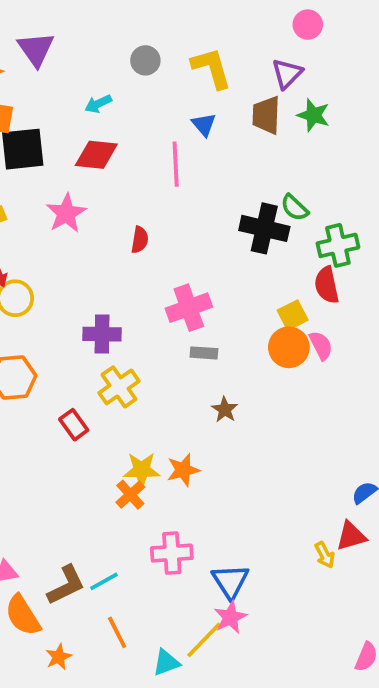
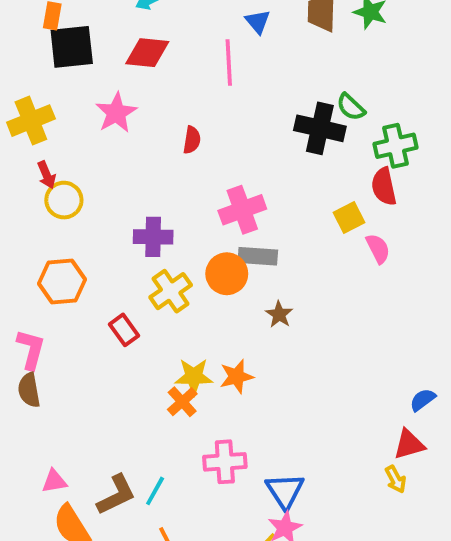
orange circle: (289, 347) -> (227, 274), moved
gray rectangle: (204, 353) -> (258, 256), size x1.4
yellow arrow: (325, 555) -> (395, 479), moved
cyan line: (104, 581) -> (155, 491), turned -32

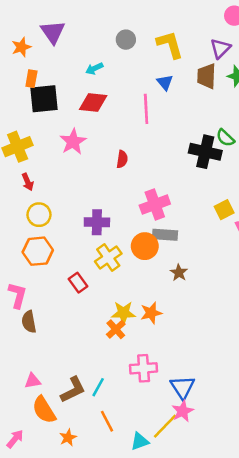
yellow circle: (64, 200) -> (39, 215), moved
brown semicircle: (29, 390) -> (29, 322), moved

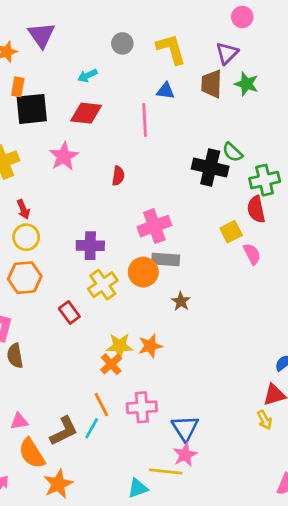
blue triangle: (165, 82) -> (166, 91), turned -42
red arrow: (28, 182) -> (23, 209), moved
orange line: (107, 421) -> (101, 405), moved
yellow line: (165, 426) -> (166, 471), turned 52
orange star: (68, 438) -> (58, 484), size x1.5

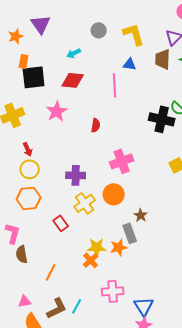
gray rectangle: (166, 260) -> (130, 233), moved, turned 66
orange line: (101, 405) -> (51, 272), moved, turned 54

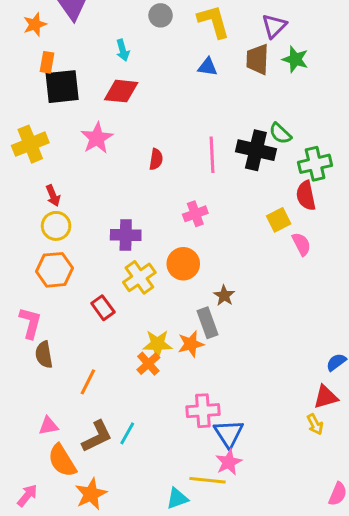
cyan arrow: (74, 53) -> (123, 50), turned -80
pink line: (115, 85) -> (212, 155), moved
pink cross: (122, 161) -> (195, 214), size x0.7
pink cross: (113, 291) -> (203, 411), moved

